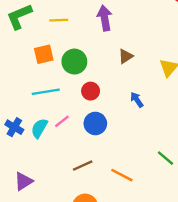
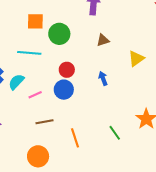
red circle: (91, 91) -> (67, 70), moved
pink line: (62, 121) -> (35, 95), moved
orange line: (122, 175) -> (75, 138), turned 30

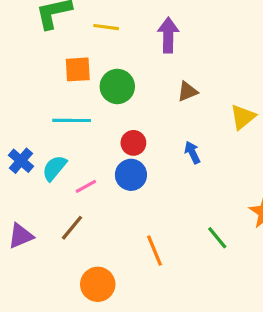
brown line: (44, 122) -> (72, 228), moved, turned -36

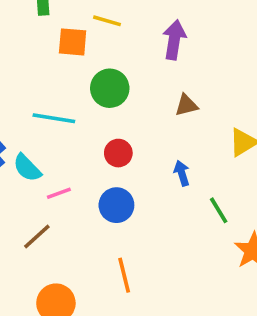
orange square: (78, 69) -> (73, 42), moved
cyan semicircle: (54, 168) -> (27, 168), turned -92
blue circle: (131, 175) -> (116, 205), moved
green line: (217, 238) -> (219, 210), moved

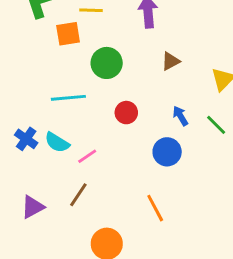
blue circle: (116, 205) -> (167, 152), moved
green line: (219, 210) -> (216, 125), moved

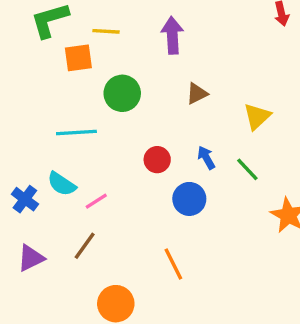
red circle: (126, 113) -> (157, 160), moved
blue cross: (26, 139) -> (25, 199), moved

